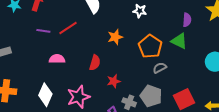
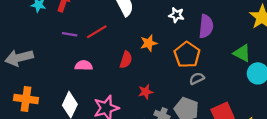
purple semicircle: (187, 20) -> (206, 26), moved, size x1.5
green triangle: (179, 41) -> (242, 53), moved
red semicircle: (95, 63) -> (126, 60), moved

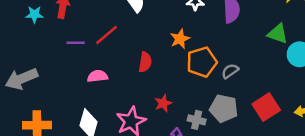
orange star: (149, 43) -> (180, 39), moved
orange pentagon: (187, 55) -> (202, 62), moved, turned 30
red star: (146, 92) -> (163, 103), moved

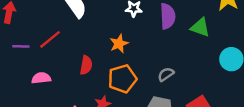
green triangle: (278, 34) -> (200, 27), moved
orange pentagon: (202, 62) -> (122, 79), moved

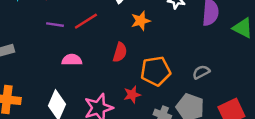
orange star: (119, 44) -> (141, 21), moved

